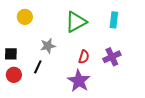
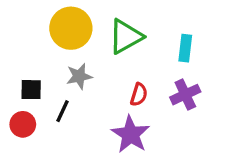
yellow circle: (25, 17) -> (71, 28), moved, size x1.6
cyan rectangle: (114, 20) -> (185, 48), moved
black square: (11, 54) -> (31, 90), moved

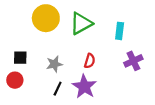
gray star: (79, 76) -> (54, 64), moved
purple cross: (185, 95) -> (133, 61), moved
black line: (63, 111) -> (58, 89), moved

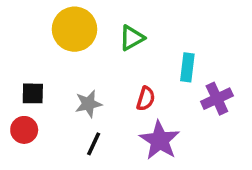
green triangle: (81, 23) -> (132, 38), size x0.7
cyan rectangle: (120, 31) -> (187, 67), moved
purple star: (84, 87) -> (160, 140), moved

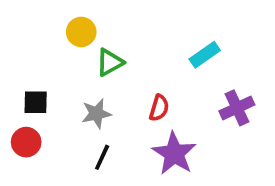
yellow circle: (75, 29) -> (81, 32), size x0.6
green triangle: (132, 38) -> (110, 62), moved
cyan rectangle: (187, 67) -> (205, 55), moved, turned 48

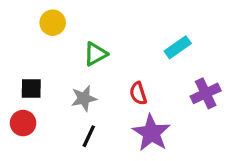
yellow circle: (81, 32) -> (53, 23), moved
red semicircle: (159, 108) -> (138, 93), turned 145

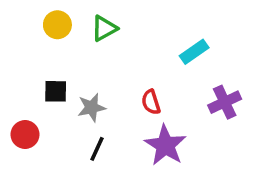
green triangle: (95, 54) -> (104, 28), moved
black square: (31, 88) -> (56, 91), moved

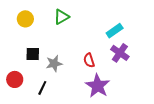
yellow circle: (57, 25) -> (25, 19), moved
purple cross: (225, 102) -> (120, 53), moved, turned -30
black line: (97, 149) -> (42, 88), moved

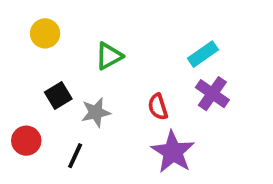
green triangle: (61, 17) -> (109, 56), moved
black square: (33, 54) -> (58, 95), turned -32

